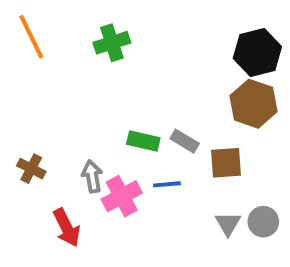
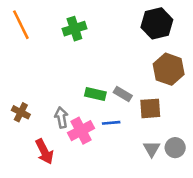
black hexagon: (257, 53) -> (157, 23), moved

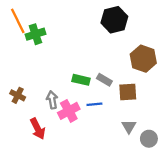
black hexagon: (157, 23) -> (114, 20), moved
green cross: (74, 29) -> (35, 34), moved
gray circle: (175, 148) -> (149, 139), moved

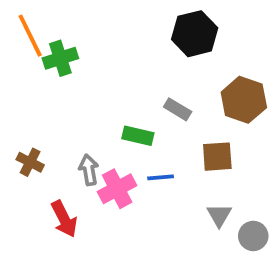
gray rectangle: (104, 80) -> (178, 109), moved

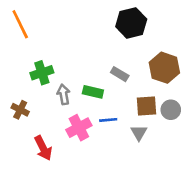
green cross: (60, 58) -> (42, 73), moved
gray arrow: (89, 170) -> (64, 94), moved
gray triangle: (219, 215) -> (139, 133), moved
gray circle: (253, 236) -> (171, 110), moved

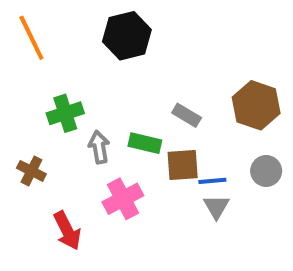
black hexagon: (131, 23) -> (127, 36), moved
brown square: (147, 106) -> (183, 165), moved
blue line: (108, 120) -> (212, 181), moved

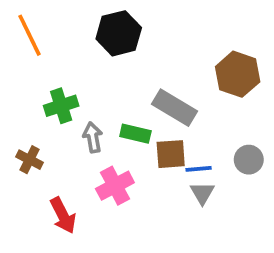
brown hexagon: (256, 105) -> (238, 74), moved
gray rectangle: (187, 115) -> (174, 108), size x1.6

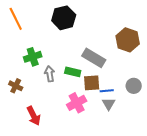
pink cross: (115, 186) -> (77, 103), moved

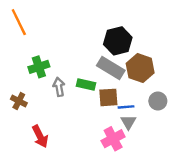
black hexagon: (64, 18) -> (118, 41), moved
brown hexagon: (128, 40) -> (140, 68), moved
pink cross: (77, 103) -> (113, 139), moved

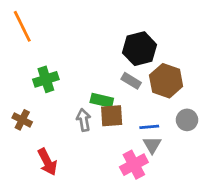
gray rectangle: (111, 68) -> (131, 81), size x0.6
gray arrow: (59, 87) -> (84, 120), moved
brown square: (108, 97) -> (112, 116), moved

